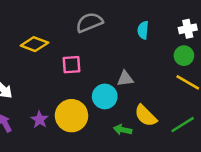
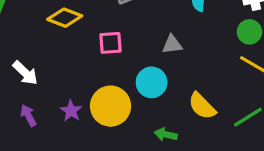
gray triangle: (125, 79) -> (172, 44), moved
green arrow: (123, 130) -> (166, 134), moved

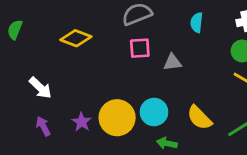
pink square: (111, 43) -> (140, 48), moved
cyan circle: (152, 82) -> (154, 112), moved

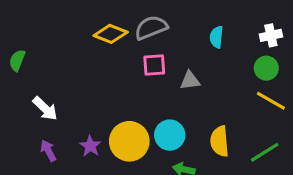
green semicircle: (15, 30) -> (17, 60), moved
yellow diamond: (76, 38) -> (111, 34), moved
yellow semicircle: (199, 118) -> (220, 141), turned 40

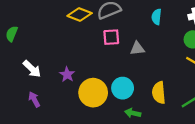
purple star: (90, 146) -> (67, 75), moved

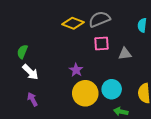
green semicircle: (12, 34) -> (22, 52), moved
purple star: (67, 75) -> (76, 70), moved

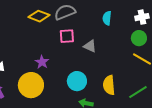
gray triangle: (125, 54) -> (90, 46), turned 32
yellow circle: (85, 93) -> (31, 85), moved

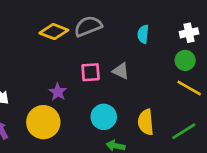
pink square: (67, 36) -> (91, 72), moved

